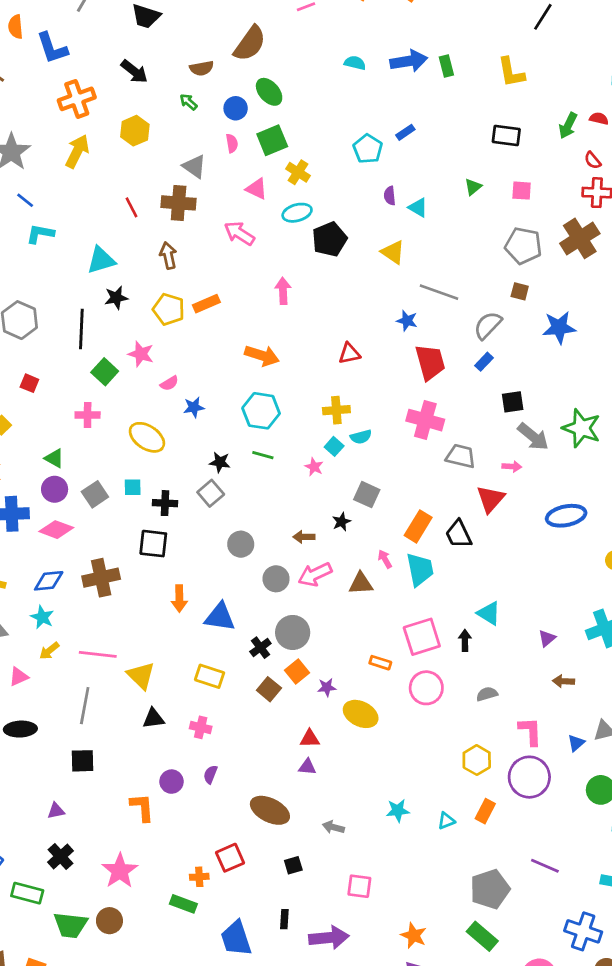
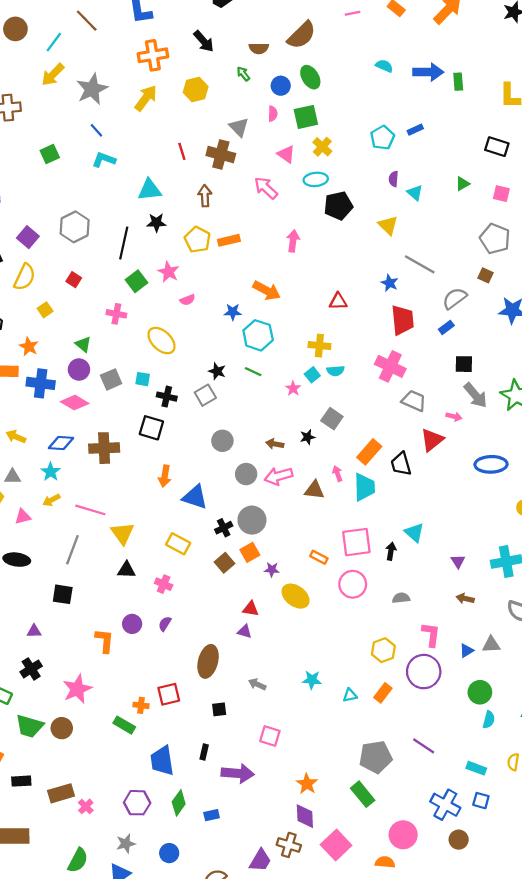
blue star: (194, 407) -> (233, 312), moved
purple triangle: (547, 638) -> (458, 561), turned -32
brown ellipse: (270, 810) -> (208, 661), turned 68

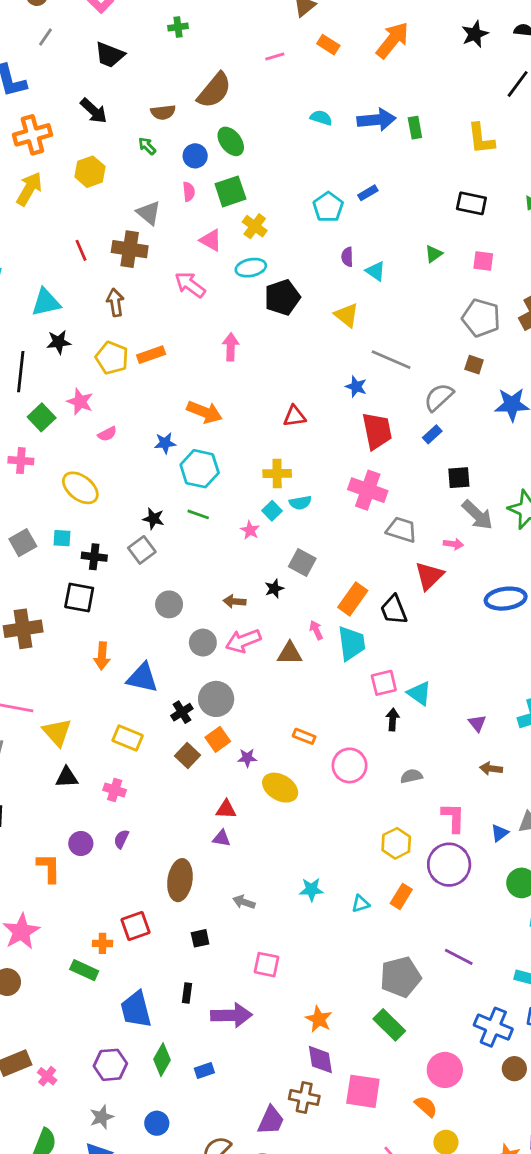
pink square: (356, 542) -> (384, 683), moved, size x0.7
pink square: (336, 845) -> (363, 1091), turned -32
orange semicircle: (385, 862) -> (426, 1106), turned 42

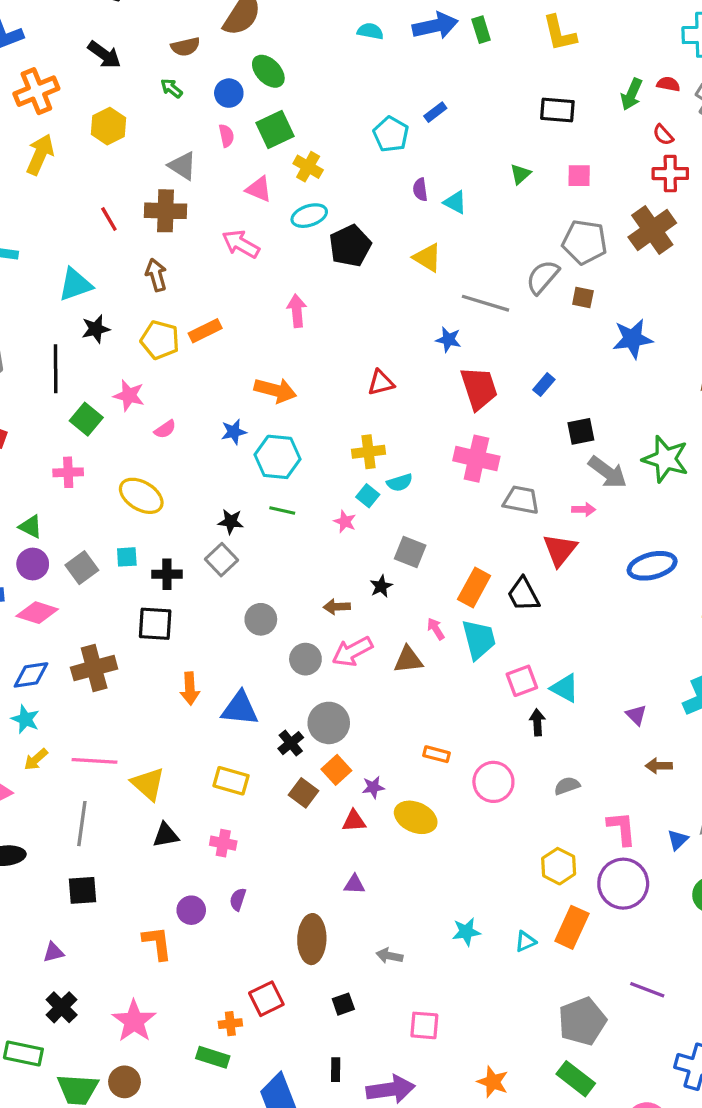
gray semicircle: (439, 397) -> (543, 277), moved
red triangle: (226, 809) -> (354, 821), moved
orange rectangle: (401, 896) -> (572, 927), size x1.4

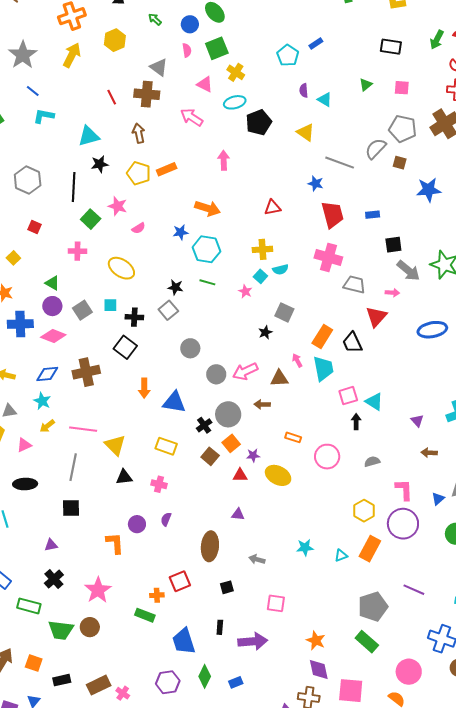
blue rectangle: (544, 385) -> (373, 215), turned 40
brown arrow: (337, 607) -> (262, 404), moved
black square: (155, 624) -> (125, 347), turned 30

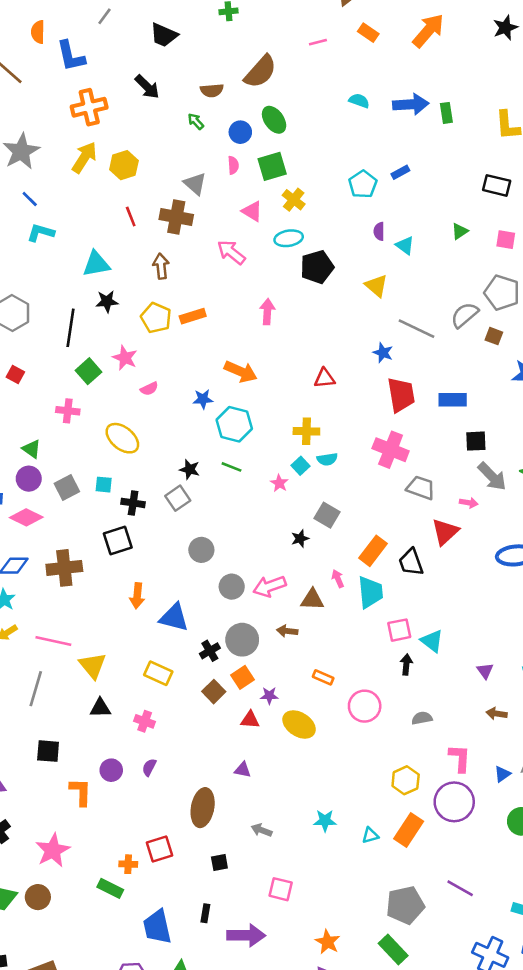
yellow hexagon: (115, 40) -> (124, 165), moved
blue rectangle: (373, 215) -> (453, 400), size x1.5
black square: (125, 347) -> (118, 541), turned 30
black square: (71, 508) -> (48, 751), moved

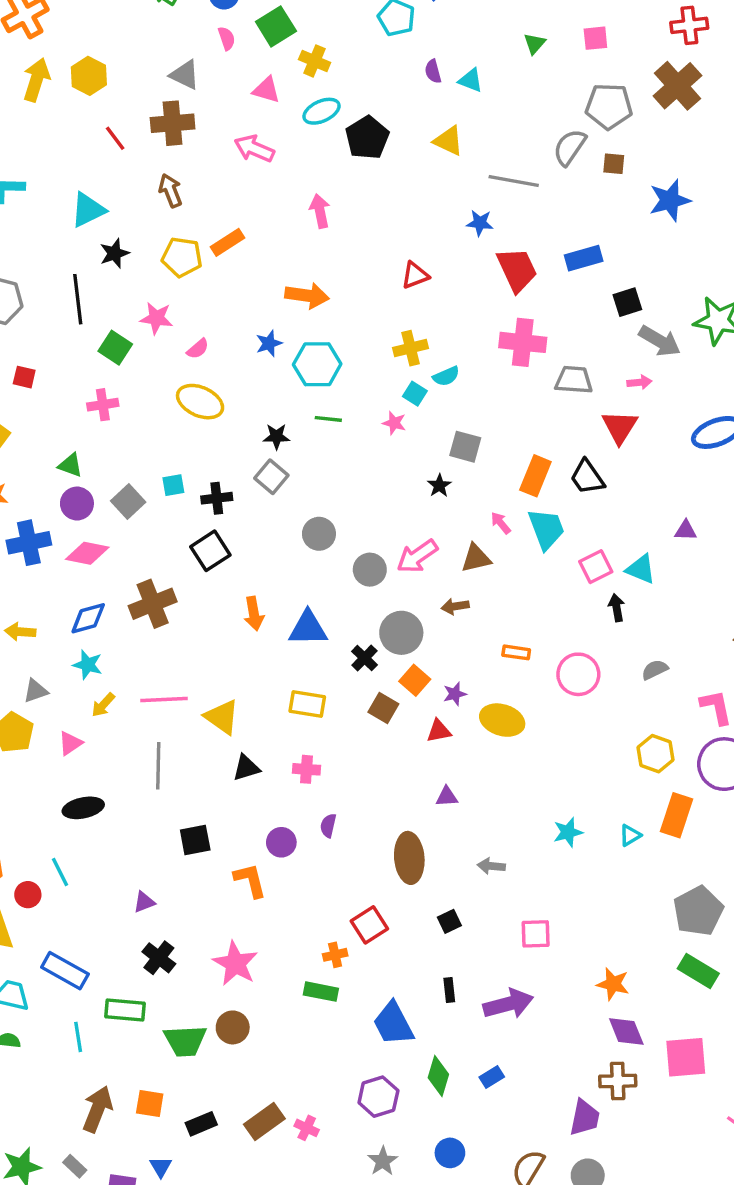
yellow ellipse: (122, 438) -> (200, 402), moved
purple triangle: (485, 671) -> (686, 530), moved, turned -36

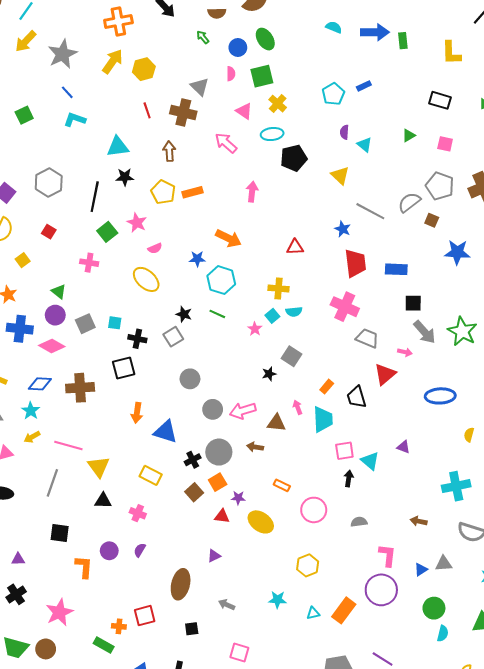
orange rectangle: (535, 476) -> (327, 387), size x0.6
yellow hexagon: (656, 754) -> (308, 565), moved
purple triangle: (447, 797) -> (214, 556), turned -40

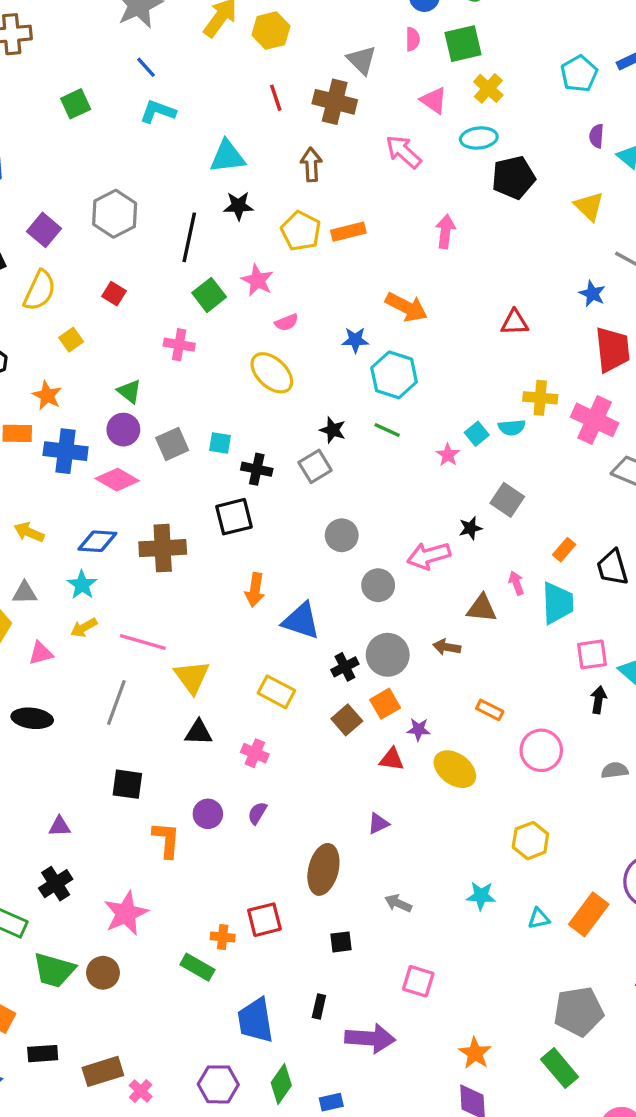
yellow cross: (279, 289) -> (540, 398), moved
pink arrow: (243, 411) -> (429, 556), moved

